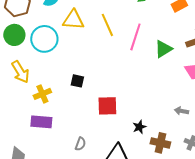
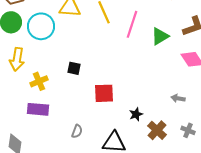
yellow arrow: (20, 72) -> (17, 59), turned 40
brown cross: (160, 143) -> (157, 130), turned 30

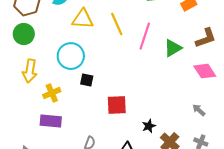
cyan circle: (41, 26) -> (71, 56), moved
gray arrow: (178, 98) -> (199, 110), moved, turned 32

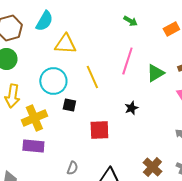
yellow line: (117, 24) -> (92, 77), moved
yellow cross: (52, 93) -> (34, 118), size x1.4
black star: (149, 126) -> (131, 108), moved

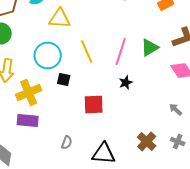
pink line: (127, 61) -> (121, 52), moved

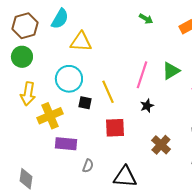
yellow line: (87, 52) -> (108, 92), moved
purple rectangle: (28, 120) -> (66, 144), moved
brown cross: (147, 142) -> (161, 145), moved

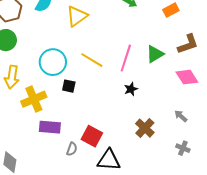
yellow triangle: (81, 42) -> (77, 16), moved, turned -40
yellow line: (108, 92) -> (92, 60), moved, turned -35
red square: (115, 128) -> (92, 136), moved, turned 30

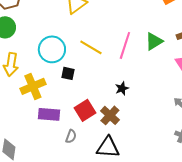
black star: (131, 89) -> (122, 88), moved
brown cross: (145, 128) -> (110, 115), moved
red square: (92, 136) -> (85, 110), moved, turned 30

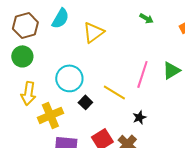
yellow line: (91, 47) -> (114, 92), moved
black square: (68, 73) -> (85, 102), turned 32

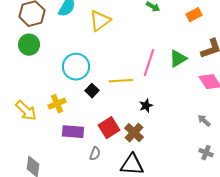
yellow line: (114, 92) -> (121, 81), turned -35
yellow arrow: (28, 93) -> (26, 111), moved, turned -55
yellow cross: (50, 115) -> (57, 104), size x0.7

